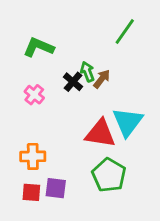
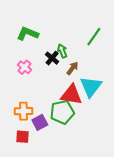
green line: (125, 31) -> (94, 37), moved
brown arrow: (102, 79) -> (72, 68), moved
green pentagon: (109, 175) -> (62, 112), moved, turned 30
purple square: (56, 188) -> (40, 122), moved, turned -35

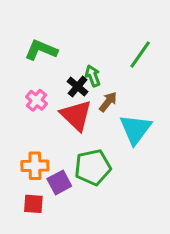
red triangle: (71, 95) -> (76, 115), moved, turned 35

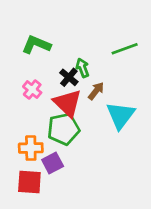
green line: (140, 55) -> (125, 49), turned 35
green pentagon: (93, 167) -> (63, 129), moved
red square: (33, 204) -> (29, 182), size x1.4

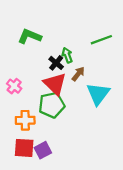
pink cross: (32, 90) -> (14, 86), moved
purple square: (53, 163) -> (43, 150), moved

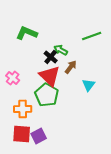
green arrow: (67, 55) -> (61, 50), turned -40
cyan triangle: (98, 94) -> (89, 85), size x0.6
green pentagon: (52, 105) -> (47, 95), turned -30

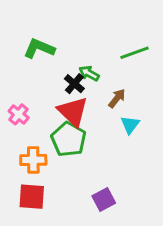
brown arrow: (71, 67) -> (117, 98), moved
purple square: (39, 136) -> (104, 200), moved

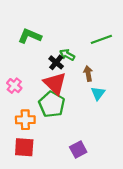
brown arrow: (117, 98) -> (88, 73), turned -48

